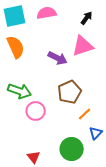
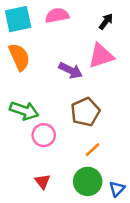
orange line: (85, 114) -> (93, 150), moved
blue triangle: (96, 133) -> (117, 189), moved
red triangle: (34, 157) -> (42, 181), moved

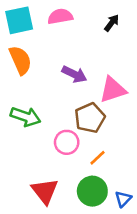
pink triangle: (101, 56) -> (113, 90), moved
pink circle: (44, 135) -> (67, 142), moved
red triangle: (42, 181) -> (45, 191), size x1.6

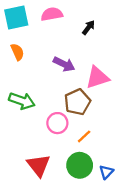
black arrow: (112, 23) -> (89, 27), moved
orange semicircle: (20, 60) -> (17, 52), size x0.7

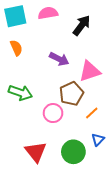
black arrow: (89, 27) -> (82, 25), size x1.5
orange line: (84, 136) -> (92, 113), moved
blue triangle: (106, 172) -> (98, 140), moved

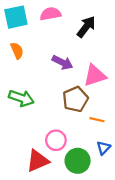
pink circle: (53, 113) -> (56, 140), moved
orange line: (92, 113) -> (97, 120), turned 56
red triangle: (36, 152) -> (38, 161), turned 45

